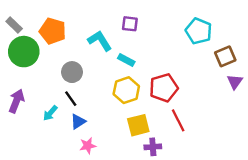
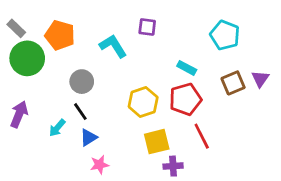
brown square: (225, 56) -> (233, 83), moved
cyan rectangle: (126, 60) -> (187, 68), moved
purple triangle: (235, 82) -> (260, 79), moved

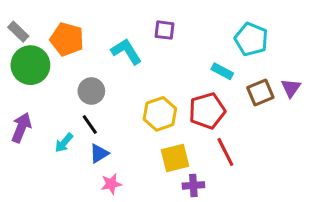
cyan rectangle: (187, 68) -> (222, 71), moved

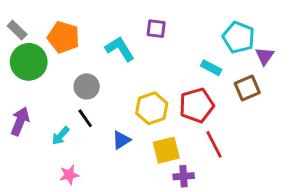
purple triangle: (291, 88) -> (265, 56), moved
blue triangle: (99, 153) -> (121, 140), moved
pink star: (111, 184) -> (69, 175), moved

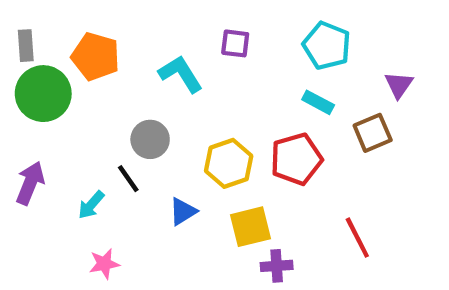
gray rectangle: (17, 30) -> (26, 46), turned 42
cyan pentagon: (239, 37) -> (327, 46), moved
gray circle: (87, 86) -> (150, 139), moved
red line: (214, 144) -> (357, 238), moved

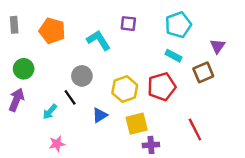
cyan pentagon: (327, 46) -> (178, 25), turned 30
green circle: (43, 94) -> (24, 69), moved, size x0.7

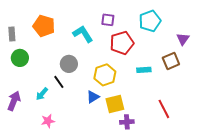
gray rectangle: (14, 25) -> (12, 34), moved
cyan rectangle: (174, 56) -> (144, 70), moved, turned -32
red pentagon: (162, 87) -> (122, 43), moved
purple arrow: (16, 100) -> (14, 101), moved
blue triangle: (100, 115) -> (93, 97), moved

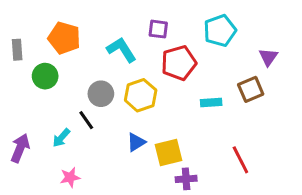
green circle: (20, 58) -> (45, 76), moved
yellow hexagon: (105, 75) -> (141, 95), moved

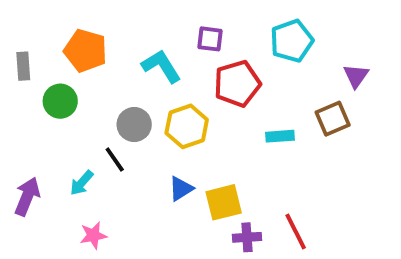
red line: (240, 160) -> (296, 231), moved

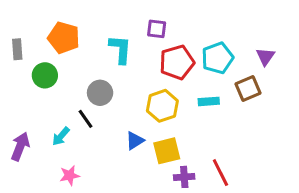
cyan pentagon: (292, 41) -> (218, 58), moved
cyan L-shape: (161, 66) -> (120, 49), turned 36
yellow hexagon: (187, 126) -> (162, 106), moved

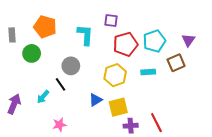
pink star: (70, 175) -> (59, 125), moved

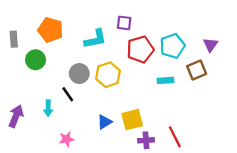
cyan L-shape: (85, 35) -> (95, 39), turned 75
yellow hexagon: (115, 75) -> (108, 75), moved
cyan arrow: (43, 97) -> (48, 108), turned -40
blue triangle: (96, 100) -> (105, 122), moved

